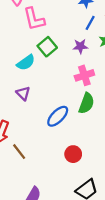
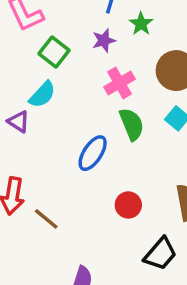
cyan semicircle: (26, 63) -> (42, 95), moved
purple triangle: (23, 93) -> (18, 122), moved
green semicircle: (86, 103) -> (132, 124), turned -30

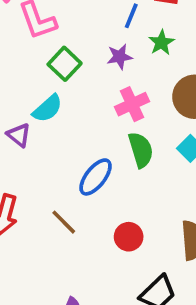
brown line: (46, 219) -> (64, 222), moved

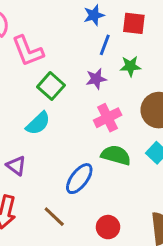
green star: (161, 43) -> (130, 66), turned 30
purple triangle: (19, 135) -> (16, 166), moved
green semicircle: (141, 150) -> (116, 155), turned -56

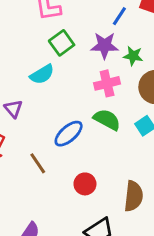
green star: (130, 66) -> (133, 56), moved
purple star: (96, 79) -> (104, 46), size x1.4

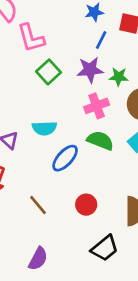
cyan semicircle: (42, 74) -> (44, 128), moved, turned 35
brown line: (38, 163) -> (38, 205), moved

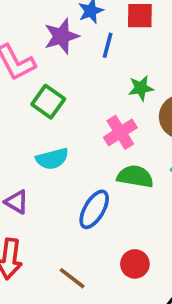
purple star: (90, 70) -> (61, 36), moved
cyan semicircle: (44, 128) -> (52, 159), moved

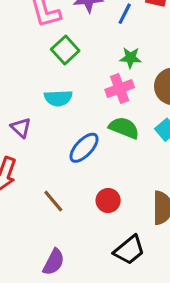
green star: (141, 88) -> (130, 58), moved

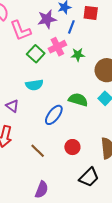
pink cross: (120, 88) -> (57, 47), moved

